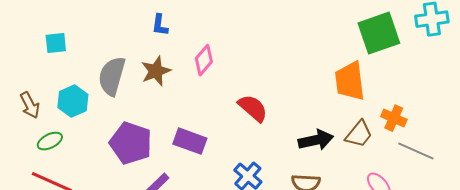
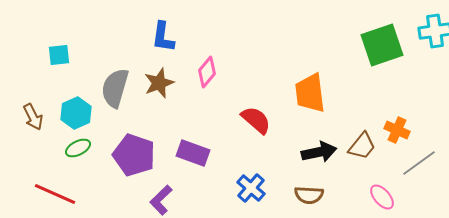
blue L-shape: (160, 25) -> (163, 37), size x1.4
orange trapezoid: (350, 81) -> (310, 93), moved
green ellipse: (50, 141) -> (78, 148), moved
gray line: (416, 151) -> (419, 163), turned -60

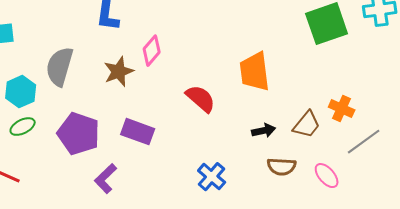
brown star: (159, 83) -> (119, 72), moved
black arrow: (319, 152) -> (264, 131), size x0.7
blue cross: (251, 188) -> (212, 177), moved
brown semicircle: (309, 195) -> (282, 167), moved

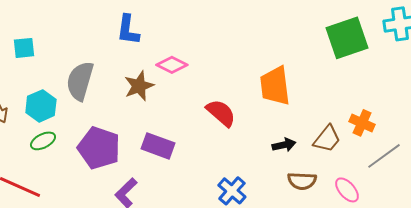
pink diamond: (152, 51) -> (172, 65), turned 76

